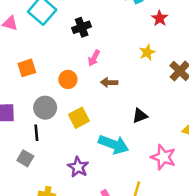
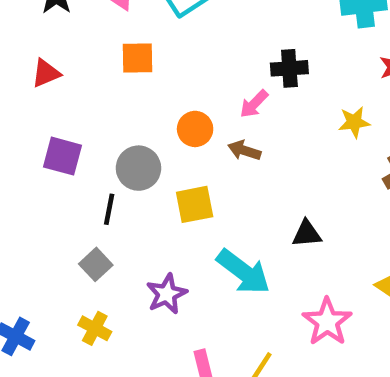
black cross: (82, 27) -> (289, 68), moved
orange square: (27, 68) -> (138, 58), moved
brown arrow: (109, 83) -> (244, 151), moved
gray square: (25, 158) -> (96, 264), moved

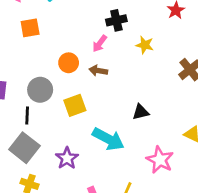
yellow star: (354, 122) -> (145, 45), moved, turned 30
gray square: (96, 264) -> (24, 148), size x1.6

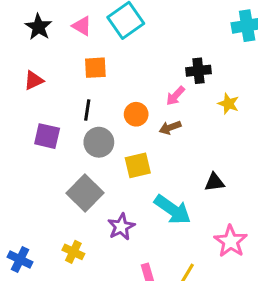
brown arrow: (98, 71) -> (170, 128), turned -36
black line: (27, 116) -> (87, 110), moved
gray square: (24, 148) -> (85, 193), moved

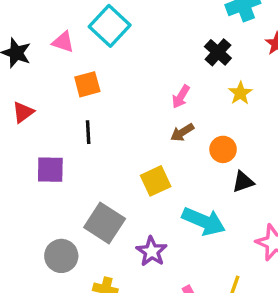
black cross: (198, 71) -> (218, 52), moved, turned -30
yellow star: (228, 104) -> (240, 93), turned 30
orange circle: (136, 114) -> (223, 149), moved
gray circle: (99, 142) -> (61, 256), moved

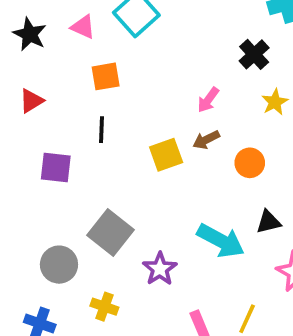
yellow square: (156, 181) -> (166, 155), moved
black triangle: (243, 182) -> (268, 222), moved

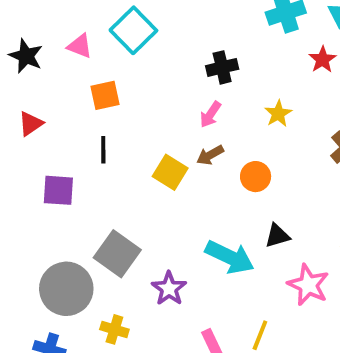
black cross: (254, 54) -> (222, 67), moved, turned 32
yellow square: (166, 155) -> (170, 172), turned -36
gray circle: (59, 265) -> (66, 289), size x1.4

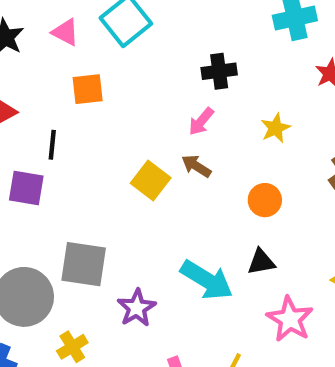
black line: (103, 150) -> (52, 145), moved
brown arrow: (210, 155) -> (196, 166), turned 56
orange circle: (256, 177) -> (265, 200), moved
gray square: (117, 254) -> (84, 264), turned -33
yellow cross: (114, 329) -> (72, 347), turned 36

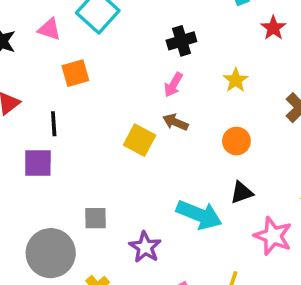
gray square: (84, 264) -> (96, 218), size x0.6

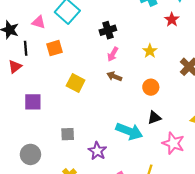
black cross: (181, 41) -> (108, 30), moved
black line: (54, 124) -> (26, 48), moved
yellow square: (140, 140) -> (76, 83), moved
gray circle: (51, 253) -> (30, 154), moved, size x0.7

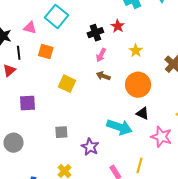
red star: (172, 20) -> (118, 26), moved
orange square: (54, 48) -> (46, 52), turned 35
orange circle: (151, 87) -> (138, 85), size x1.6
black triangle: (154, 118) -> (143, 113), turned 48
gray circle: (30, 154) -> (14, 143), moved

